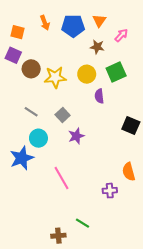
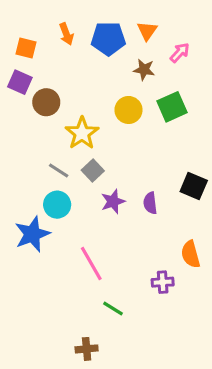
yellow star: (55, 77) -> (82, 133), moved, turned -30
purple semicircle: (99, 96) -> (150, 203), moved
gray line: (31, 112) -> (59, 170), moved
green line: (83, 223) -> (113, 309), moved

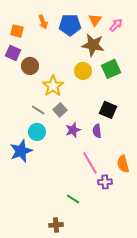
pink arrow: (180, 53) -> (116, 25), moved
brown star: (144, 70) -> (93, 45), size x1.6
black square: (194, 186) -> (108, 110), moved
pink line: (91, 264) -> (90, 163), moved

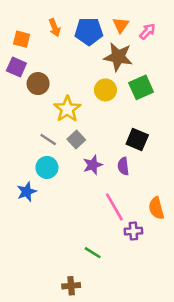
blue star: (21, 151) -> (27, 192), size x0.7

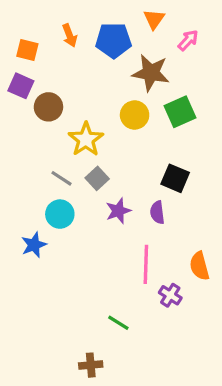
orange triangle: (121, 25) -> (154, 19), moved
pink line: (114, 207) -> (146, 264), turned 32
purple cross: (133, 231) -> (170, 295), turned 36

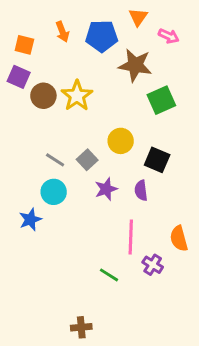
pink arrow: (188, 40) -> (169, 36), turned 72
yellow circle: (135, 115) -> (121, 141), moved
yellow star: (86, 139) -> (77, 96), moved
green line: (118, 323) -> (109, 275), moved

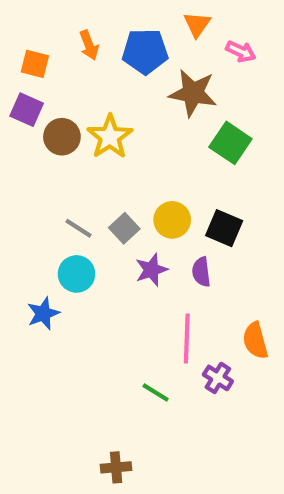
green square: (161, 100) -> (230, 143), turned -32
yellow circle: (121, 141) -> (172, 220), moved

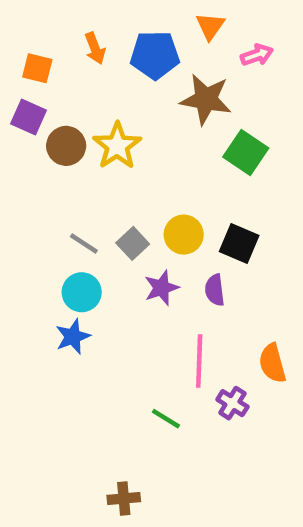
pink arrow: (241, 51) -> (257, 55), turned -44
blue star: (43, 313) -> (73, 337), moved

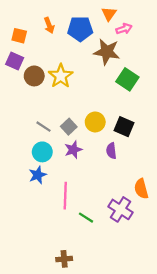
pink arrow: (257, 55) -> (124, 29), moved
purple star: (161, 288) -> (73, 150), moved
pink line: (199, 361) -> (65, 196), moved
purple cross: (232, 403) -> (121, 209), size x1.5

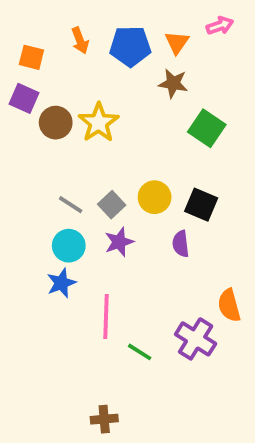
orange triangle: (109, 14) -> (177, 42), moved
pink arrow: (124, 29) -> (220, 26), moved
brown star: (107, 52) -> (173, 83), size x0.7

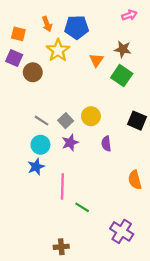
orange triangle: (177, 42) -> (96, 60), moved
brown star: (173, 83) -> (123, 49), moved
yellow star: (99, 123) -> (58, 50), moved
black square: (201, 205) -> (137, 121), moved
purple cross: (196, 339) -> (122, 231), moved

